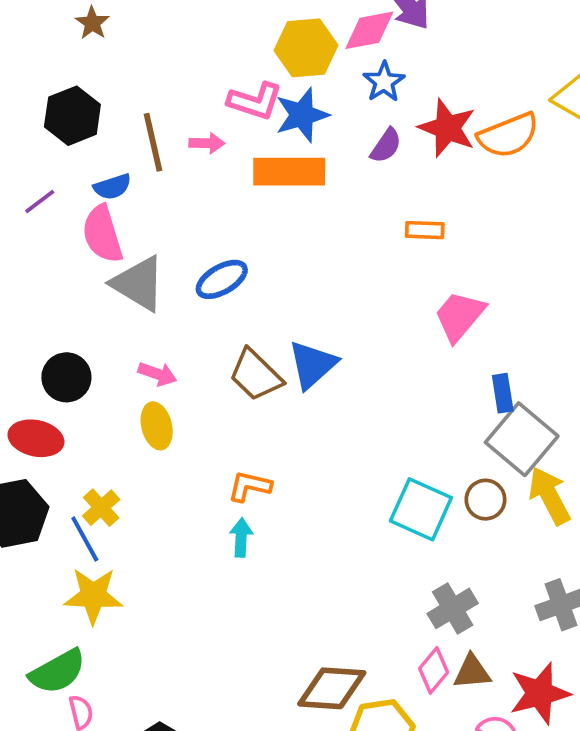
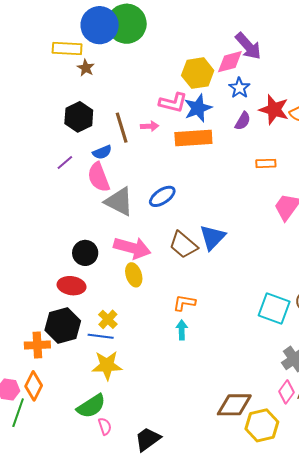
pink arrow: (157, 374) -> (132, 248), size x1.8
blue line: (85, 539) -> (101, 336), turned -50

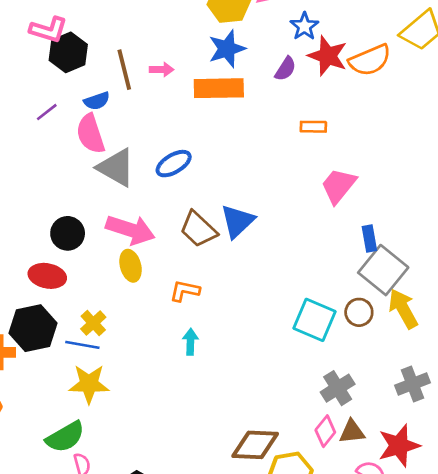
blue star: (239, 88) -> (304, 26), moved
pink L-shape: (173, 103) -> (49, 30), moved
orange L-shape: (184, 303) -> (185, 291), moved

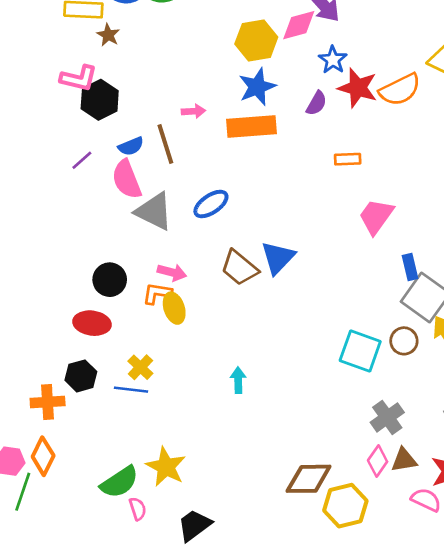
brown line: (124, 70) -> (165, 144), moved
pink arrow: (130, 230) -> (172, 272), size x0.6
orange L-shape: (185, 291) -> (157, 293), moved
black hexagon: (33, 328) -> (81, 376), size x0.7
yellow star: (89, 384) -> (166, 467), moved, turned 30

